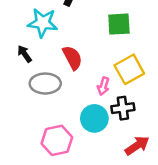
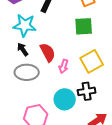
black arrow: (25, 54) -> (23, 49), moved
pink arrow: (103, 86) -> (64, 66), moved

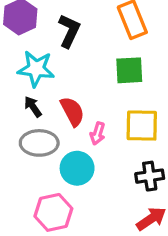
yellow square: (92, 61) -> (142, 126), turned 30
black cross: (87, 91) -> (150, 176), moved
cyan circle: (65, 99) -> (77, 168), moved

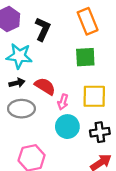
black arrow: (33, 107) -> (17, 83), turned 112
red semicircle: (72, 111) -> (45, 86), turned -30
cyan circle: (77, 168) -> (67, 127), moved

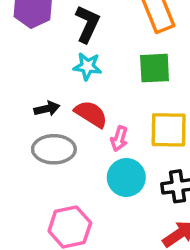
cyan star: (19, 56) -> (87, 66), moved, size x0.7

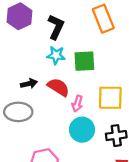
green square: (155, 68) -> (84, 61), moved
gray ellipse: (54, 149) -> (18, 112), moved

